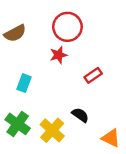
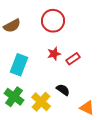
red star: (59, 55) -> (54, 54), moved
cyan rectangle: (24, 83) -> (19, 65), size x1.5

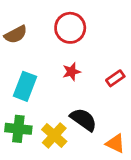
red rectangle: (73, 59) -> (115, 78), moved
black semicircle: (63, 90) -> (83, 120), size x1.5
green cross: (14, 97) -> (18, 129), turned -30

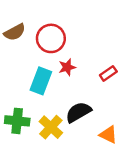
red circle: (70, 28) -> (51, 38), moved
cyan rectangle: (25, 86) -> (41, 81), moved
black semicircle: (83, 120) -> (78, 112), turned -65

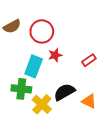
green cross: (17, 121) -> (21, 89), moved
orange triangle: (108, 135) -> (89, 101), moved

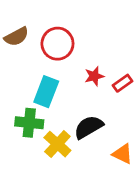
red star: (55, 55) -> (94, 76), moved
orange triangle: (89, 101) -> (123, 154), moved

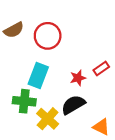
red star: (94, 76) -> (78, 78), moved

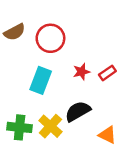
red star: (78, 78) -> (81, 72), moved
green cross: (24, 101) -> (20, 127), moved

